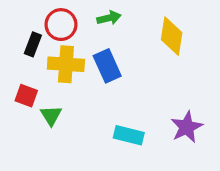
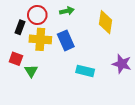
purple star: (187, 127) -> (122, 64), moved, turned -30
cyan rectangle: (129, 135) -> (85, 71), moved

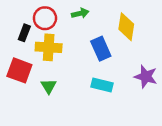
blue rectangle: (66, 40) -> (101, 49), moved
red square: (16, 59) -> (19, 70), size x1.5
green triangle: (31, 71) -> (49, 86), moved

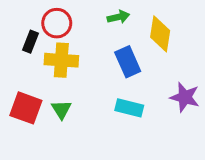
green arrow: (80, 13) -> (118, 17), moved
red square: (19, 70) -> (26, 108), moved

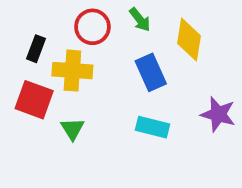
green arrow: (118, 17) -> (140, 20), turned 65
red circle: (57, 23) -> (92, 27), moved
red square: (26, 108) -> (34, 100), moved

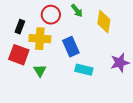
blue rectangle: (151, 72) -> (71, 47), moved
purple star: (218, 114) -> (120, 63), turned -30

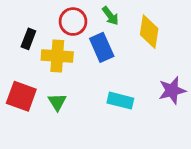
blue rectangle: (71, 47) -> (102, 47), moved
red square: (19, 55) -> (21, 96), moved

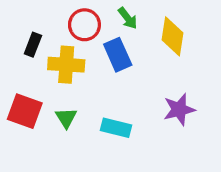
purple star: (172, 90) -> (179, 109), moved
cyan rectangle: (120, 101) -> (116, 128), moved

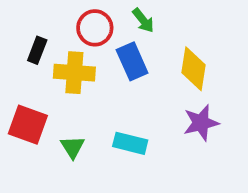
yellow diamond: (172, 36) -> (193, 69), moved
green triangle: (66, 118) -> (72, 147), moved

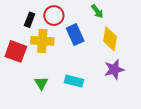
green arrow: (143, 20) -> (97, 11), moved
black rectangle: (37, 50) -> (30, 20), moved
red square: (28, 125) -> (16, 51), moved

